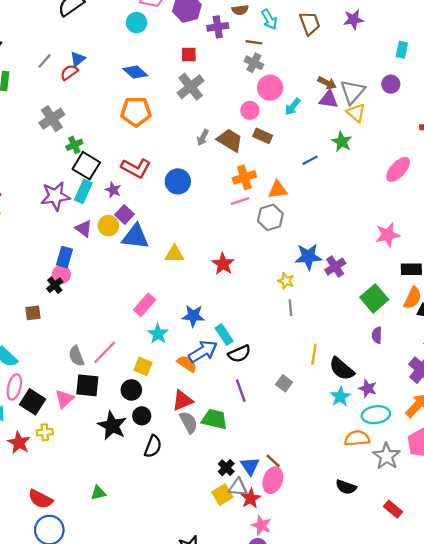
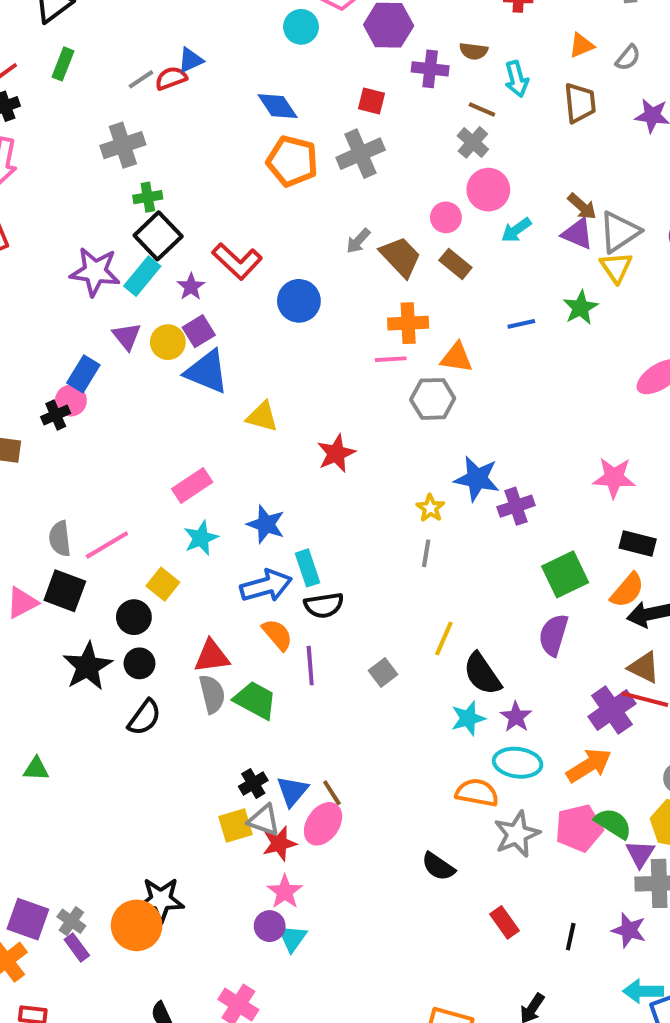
gray line: (44, 61) -> (141, 79), moved
orange pentagon: (136, 112) -> (292, 161), moved
purple semicircle: (377, 335) -> (554, 635), size x1.5
orange semicircle: (187, 364) -> (277, 635), moved

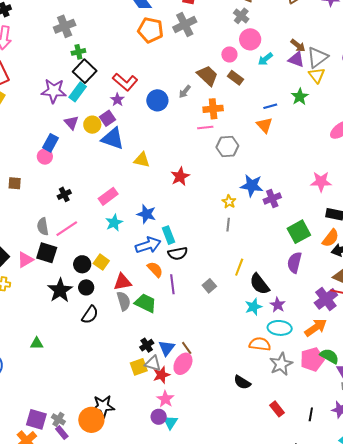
gray arrow: (358, 241) -> (185, 92), moved
purple star: (191, 287) -> (117, 100), moved
orange triangle: (457, 357) -> (264, 125), moved, turned 42
black cross: (56, 415) -> (64, 194), moved
yellow square: (163, 584) -> (101, 262), moved

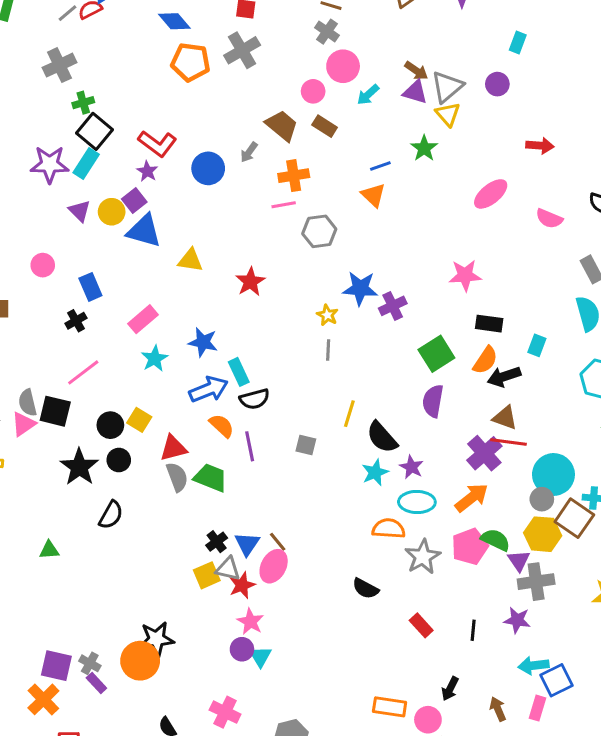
blue rectangle: (50, 143) -> (90, 287), moved, turned -48
gray semicircle: (43, 227) -> (28, 403), moved
gray square: (209, 286) -> (306, 445), turned -32
black semicircle: (90, 315) -> (111, 515), moved

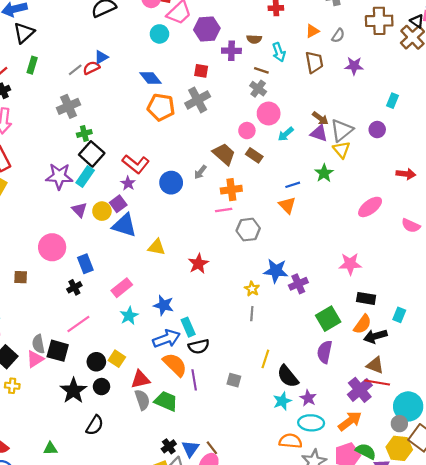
pink circle: (43, 265) -> (52, 247), size x1.6
orange semicircle: (222, 426) -> (175, 365), size x1.4

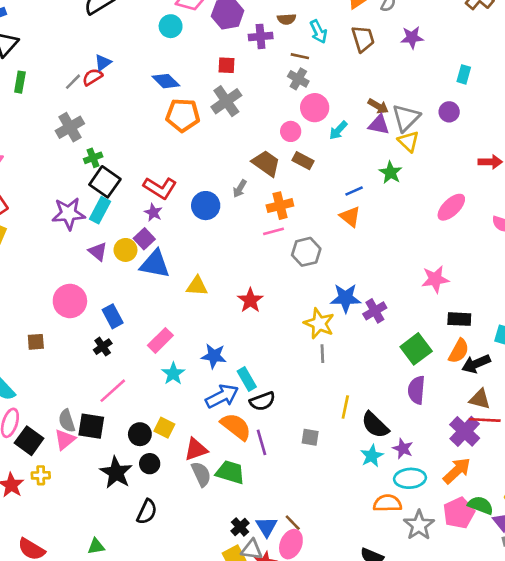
yellow star: (252, 289) -> (319, 323), size x1.6

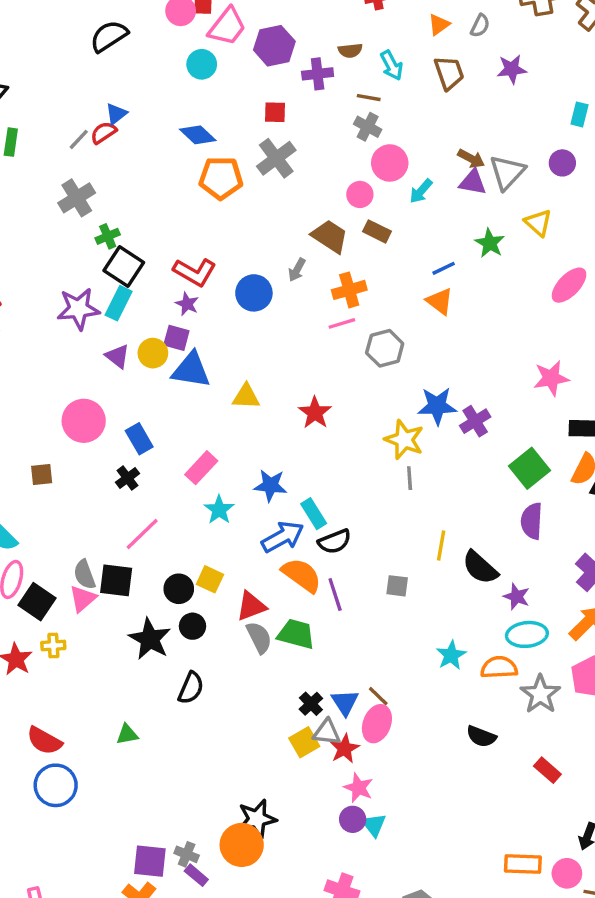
yellow triangle: (408, 141) -> (538, 223), moved
purple square: (144, 239) -> (176, 338), turned -30
cyan star: (372, 456) -> (451, 655), moved

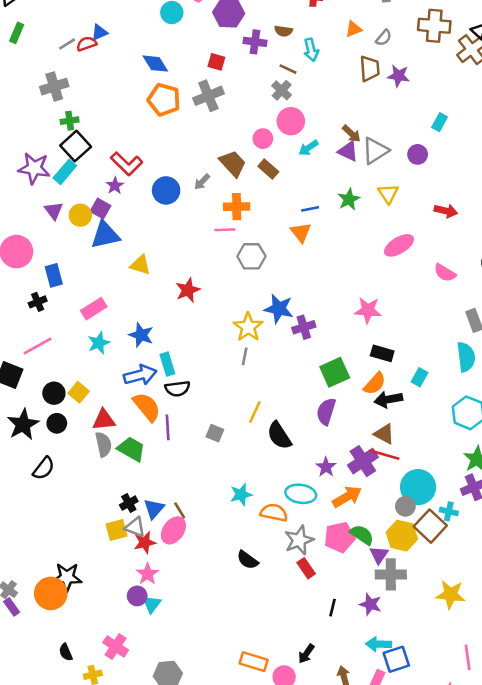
brown trapezoid: (449, 73) -> (370, 68), moved
blue triangle: (191, 370) -> (105, 235), turned -36
purple star: (517, 597) -> (326, 467), moved
red rectangle: (547, 770) -> (306, 568), moved

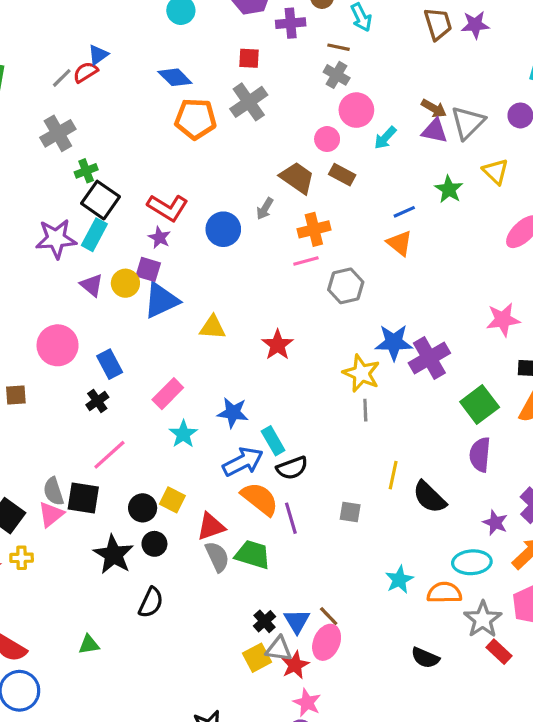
purple cross: (304, 327) -> (429, 358), size x1.4

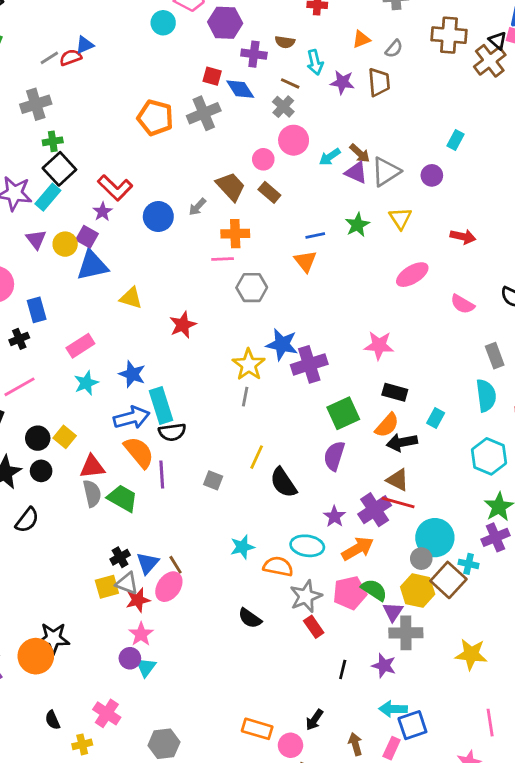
purple star: (475, 25) -> (342, 82), moved
blue diamond: (175, 77) -> (240, 89), moved
cyan arrow: (385, 138) -> (330, 157), moved
cyan rectangle: (273, 441) -> (161, 406), size x1.4

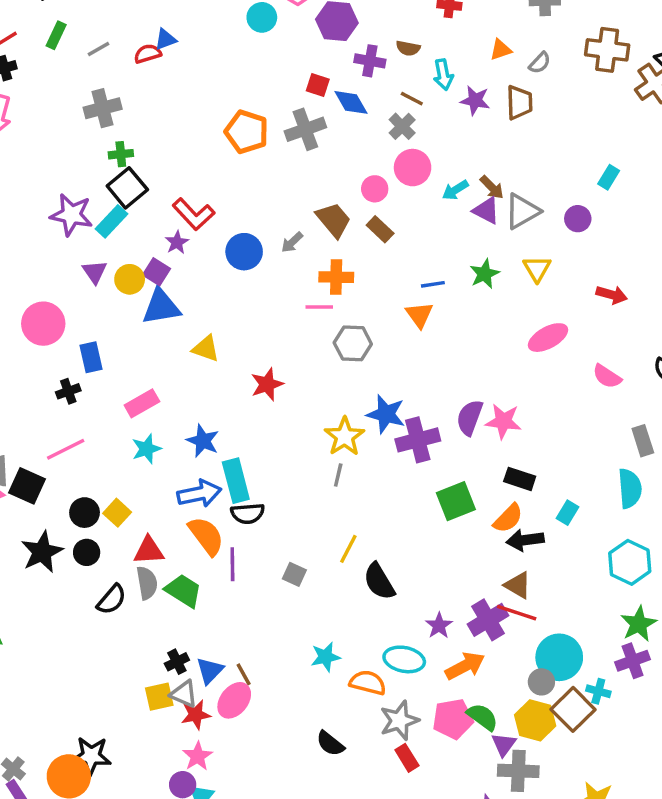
gray line: (49, 58) -> (99, 49), moved
purple semicircle: (334, 456) -> (470, 417), moved
black semicircle: (27, 520) -> (112, 599), moved

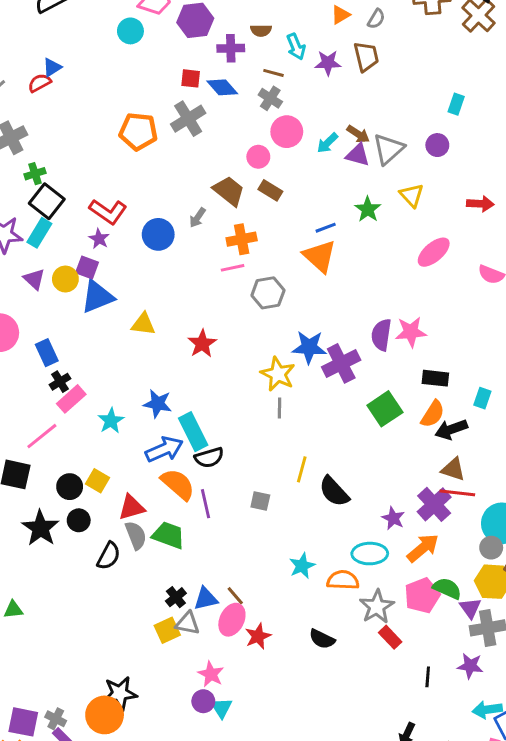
orange triangle: (419, 315) -> (320, 256), size x1.4
black cross: (68, 391) -> (60, 382), moved
pink rectangle: (142, 403) -> (71, 399), moved
blue triangle: (210, 671) -> (206, 599), turned 45
red star: (196, 715) -> (258, 636), moved

